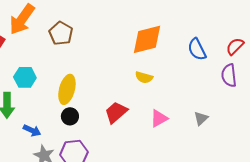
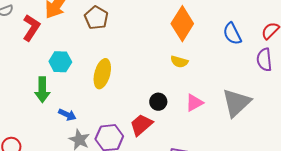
orange diamond: (147, 39) -> (182, 24), turned -44
red trapezoid: (116, 112) -> (141, 125), moved
black circle: (70, 116) -> (158, 102), moved
gray triangle: (201, 118) -> (236, 103), size x2.0

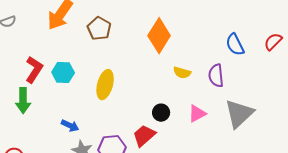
orange diamond: (182, 24) -> (159, 36), moved
red L-shape: (31, 28) -> (34, 70), moved
purple semicircle: (264, 60) -> (216, 76), moved
green arrow: (42, 90) -> (23, 101), moved

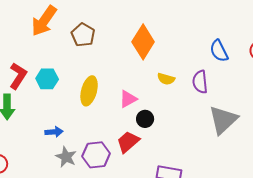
pink triangle: (197, 114) -> (128, 99), moved
blue arrow: (70, 126) -> (54, 132), turned -30

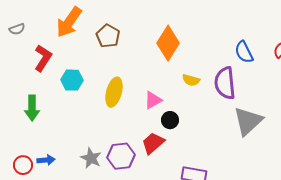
red L-shape: (18, 76) -> (43, 58), moved
purple semicircle: (200, 82) -> (225, 83), size x1.4
blue arrow: (54, 132) -> (46, 160), moved

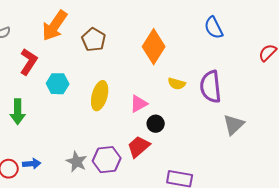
blue semicircle: (244, 52) -> (214, 28), moved
gray triangle: (248, 121) -> (234, 125), size x0.7

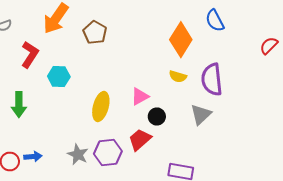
orange diamond: (154, 47) -> (181, 40), moved
yellow ellipse: (100, 96) -> (101, 106), moved
gray triangle: (234, 125) -> (201, 114), moved

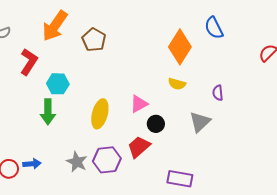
purple semicircle: (212, 80) -> (218, 93), moved, size x0.5
green arrow: (19, 104) -> (48, 112), moved

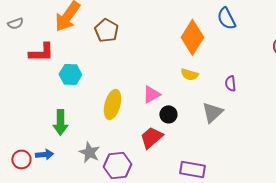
red L-shape: (29, 62) -> (41, 52), turned 56
green arrow: (48, 112) -> (60, 122), moved
purple hexagon: (107, 160) -> (117, 165), moved

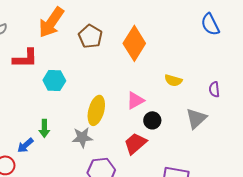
orange diamond: (192, 37) -> (134, 43), moved
green arrow: (60, 122) -> (44, 128), size x0.7
gray star: (89, 152) -> (82, 137), moved, turned -30
blue arrow: (44, 154) -> (25, 145), moved, turned 144

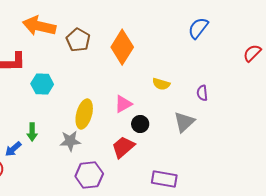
orange arrow: (51, 22) -> (39, 26), turned 68
blue semicircle: (210, 24) -> (198, 28), turned 65

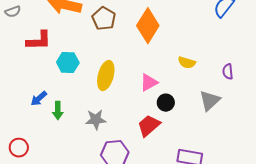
yellow ellipse: (84, 114) -> (106, 76), moved
blue arrow: (13, 149) -> (39, 99), moved

